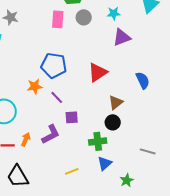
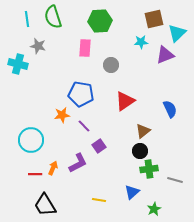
gray circle: (84, 17) -> (111, 65), moved
purple triangle: (122, 37) -> (165, 55), moved
purple square: (72, 117) -> (99, 146), turned -32
green cross: (98, 141) -> (149, 169), moved
yellow line: (72, 171) -> (99, 200), turned 32

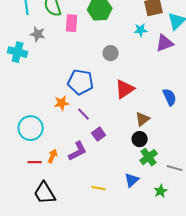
pink rectangle: (85, 48) -> (72, 23), moved
green cross: (149, 169) -> (149, 157), turned -30
green star: (154, 209) -> (161, 191), moved

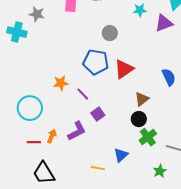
blue pentagon: (81, 82) -> (96, 62), moved
blue triangle: (132, 180) -> (121, 155), moved

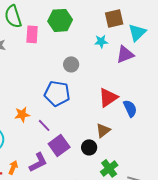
red triangle: (124, 69) -> (108, 97), moved
purple square: (98, 114) -> (59, 145), size x1.5
black circle: (139, 119) -> (89, 147), moved

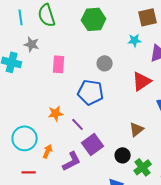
pink rectangle: (32, 34) -> (59, 64), moved
red triangle: (108, 97) -> (142, 81), moved
black circle: (89, 147) -> (123, 155), moved
orange arrow: (13, 167) -> (48, 151), moved

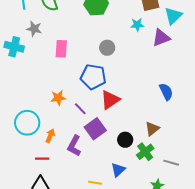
red triangle: (142, 81) -> (110, 100), moved
brown triangle: (137, 129) -> (152, 129), moved
purple L-shape: (72, 161) -> (74, 146), turned 145
red line: (29, 172) -> (42, 159), moved

